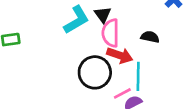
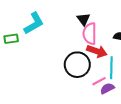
cyan L-shape: (76, 20) -> (34, 23), moved

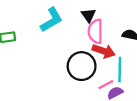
cyan L-shape: (34, 23) -> (52, 20), moved

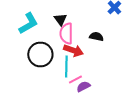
black circle: (82, 66) -> (40, 54), moved
cyan line: (120, 70) -> (66, 66), moved

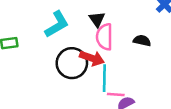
red arrow: (73, 50) -> (92, 58), moved
pink line: (75, 80) -> (116, 94), turned 32

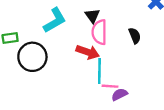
black semicircle: (142, 41) -> (135, 36), turned 56
black circle: (72, 63) -> (32, 57), moved

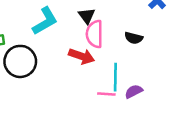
black semicircle: (135, 36) -> (134, 38), turned 126
cyan line: (99, 71) -> (115, 77), moved
purple semicircle: (119, 94) -> (134, 91), moved

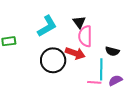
black semicircle: (134, 38) -> (112, 51), moved
black circle: (20, 61) -> (53, 60), moved

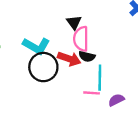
cyan L-shape: (47, 26) -> (36, 46), moved, turned 60
black semicircle: (112, 51) -> (87, 56), moved
purple semicircle: (115, 80) -> (116, 100), moved

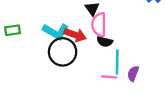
red arrow: (69, 59) -> (75, 35), moved
purple semicircle: (116, 100) -> (133, 74), moved, turned -42

